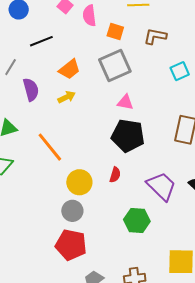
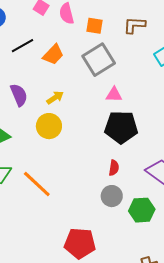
orange trapezoid: (70, 69) -> (53, 55), moved
orange line: (50, 147) -> (37, 184), moved
yellow circle: (79, 182) -> (49, 126), moved
gray circle: (72, 211) -> (112, 196), moved

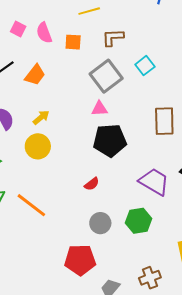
gray square: (99, 60) -> (106, 76), moved
red semicircle: (114, 168) -> (92, 184), moved, turned 49
gray circle: (112, 196) -> (100, 223), moved

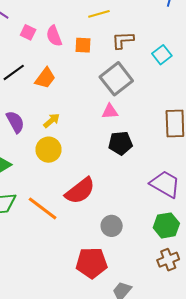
cyan square: (145, 66) -> (162, 55), moved
black pentagon: (110, 140) -> (120, 143), size x0.7
red semicircle: (92, 184) -> (80, 191), moved, size x2.0
green hexagon: (138, 221) -> (166, 225), moved
brown cross: (150, 278) -> (168, 260), moved

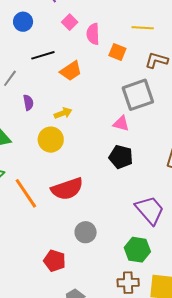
purple semicircle: (15, 122) -> (28, 103), size x0.7
red pentagon: (92, 263) -> (55, 261), size x0.7

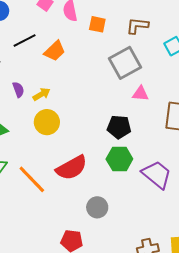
yellow arrow: (63, 113) -> (41, 94), moved
pink triangle: (121, 124) -> (140, 94), moved
green hexagon: (137, 250) -> (119, 159), moved

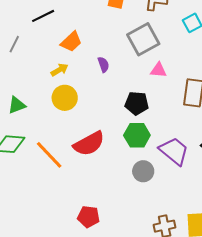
orange trapezoid: (55, 51) -> (71, 42), moved
purple semicircle: (18, 90) -> (103, 65), moved
gray circle: (97, 207) -> (143, 171), moved

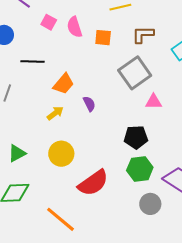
black line: (43, 16) -> (33, 62), turned 35
purple semicircle: (103, 65) -> (89, 104), moved
yellow circle: (65, 98) -> (61, 154), moved
orange line: (49, 155) -> (61, 219), moved

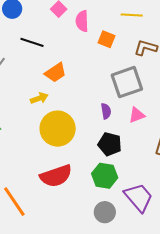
pink triangle: (154, 102) -> (137, 115), turned -36
purple semicircle: (89, 104) -> (106, 111), moved
yellow circle: (61, 154) -> (58, 129), moved, size x1.4

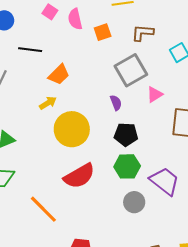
orange square: (106, 39) -> (103, 32), turned -30
pink triangle: (137, 115) -> (155, 94), moved

